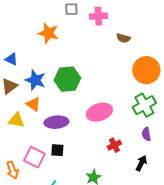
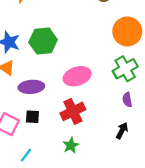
red cross: (114, 145) -> (73, 111), moved, size x1.6

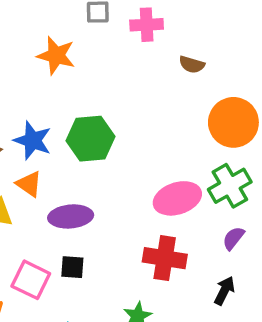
pink ellipse: (77, 76) -> (177, 198), moved
purple semicircle: (127, 100) -> (233, 238), turned 48
red cross: (73, 111) -> (165, 258), moved, turned 35

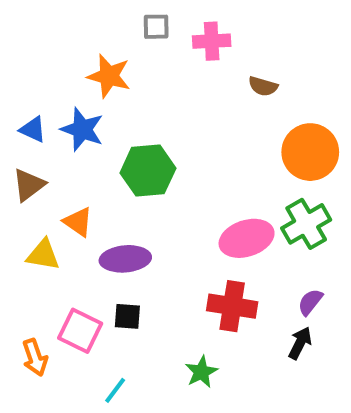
blue star: (33, 141) -> (82, 129), moved
purple semicircle: (233, 238) -> (310, 302), moved

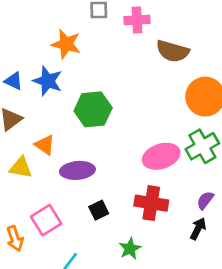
brown semicircle: (263, 86) -> (173, 51), size x1.6
black square: (127, 316) -> (99, 210), moved, turned -30
pink square: (80, 331) -> (46, 220), turned 32

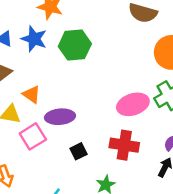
green hexagon: (93, 109) -> (75, 45), moved
pink square: (46, 220) -> (33, 136), moved

